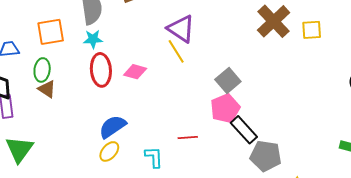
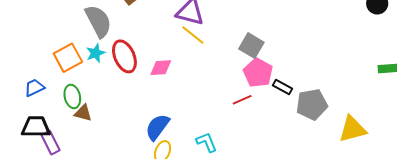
cyan star: (93, 39) -> (96, 53), moved
red ellipse: (101, 70) -> (124, 56), moved
black rectangle: (244, 130) -> (283, 87), size x0.7
red line: (188, 137) -> (242, 100), moved

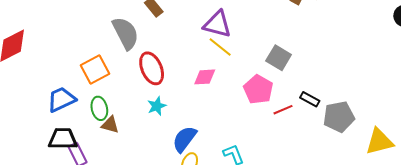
cyan star: (96, 53) -> (157, 106), moved
pink diamond: (161, 68) -> (205, 77), moved
pink pentagon: (258, 73) -> (258, 89), moved
blue trapezoid: (34, 88) -> (61, 99), size x1.4
red line: (242, 100) -> (283, 110), moved

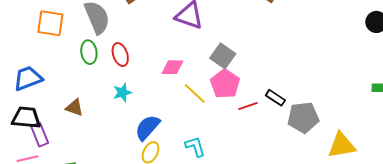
yellow line: (220, 47) -> (195, 93), moved
gray square: (279, 58) -> (223, 56), moved
red ellipse: (152, 68) -> (120, 55), size x0.7
orange square: (95, 70) -> (50, 23), moved, turned 32
green ellipse: (99, 108) -> (89, 52), moved

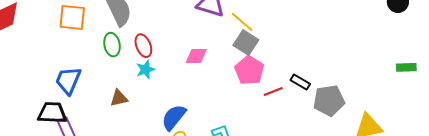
blue trapezoid: (28, 78) -> (68, 80), moved, turned -44
cyan star: (122, 92) -> (145, 70), moved
yellow line: (195, 93) -> (242, 22), moved
brown triangle: (75, 108) -> (119, 98), moved, turned -30

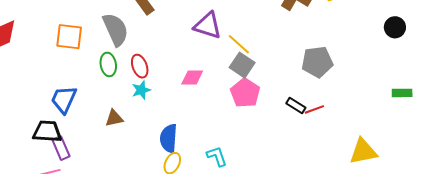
red line: (273, 91) -> (314, 109), moved
gray pentagon: (329, 100) -> (317, 62), moved
blue semicircle: (174, 117) -> (169, 138), turned -36

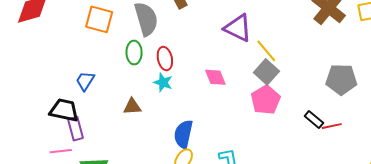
pink diamond: (192, 77) -> (215, 77), turned 60
cyan star: (141, 90) -> (163, 82), turned 30
blue trapezoid: (64, 99) -> (85, 81), size x0.7

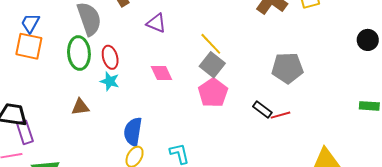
orange square: (99, 19) -> (29, 46), moved
purple triangle: (238, 28) -> (156, 23), moved, size x0.7
green ellipse: (134, 53) -> (79, 53), size x1.4
blue trapezoid: (85, 81) -> (30, 23), moved

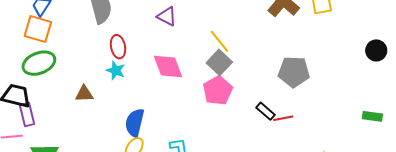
green ellipse: (79, 53) -> (39, 63), moved, turned 68
pink diamond: (161, 73) -> (168, 67), size x1.4

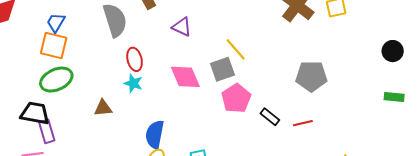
gray square: (219, 62) -> (222, 69), moved, turned 30
black rectangle: (266, 111) -> (270, 117), moved
green rectangle: (372, 116) -> (394, 97), moved

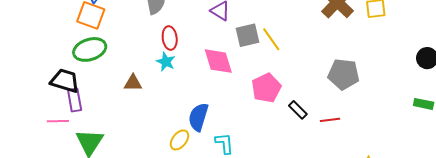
gray square: (222, 69) -> (248, 35), moved
blue semicircle: (155, 135) -> (198, 117), moved

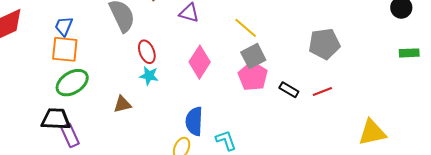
gray square: (248, 35) -> (253, 56), moved
pink diamond: (218, 61) -> (200, 62), turned 64

